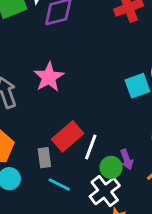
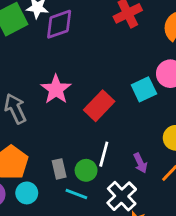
red rectangle: (68, 136) -> (99, 106), moved
green circle: (111, 167) -> (86, 170), moved

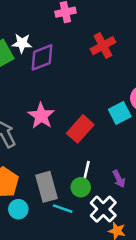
gray rectangle: (59, 169) -> (47, 187), size x1.6
green circle: (86, 170) -> (81, 187), moved

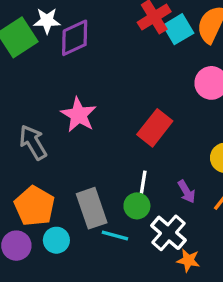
cyan square: (120, 113) -> (178, 29), moved
red rectangle: (80, 129) -> (155, 128), moved

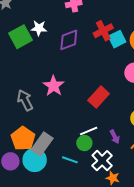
purple diamond: (75, 38) -> (69, 40), moved
white line: (143, 185) -> (89, 131), turned 54
gray rectangle: (92, 208) -> (42, 144), moved, turned 50
cyan circle: (56, 240) -> (35, 160), size x1.5

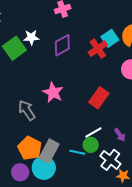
red cross: (103, 31) -> (98, 49), moved
cyan line: (70, 160) -> (77, 152), moved

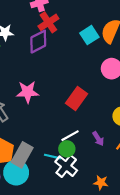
red cross: (98, 49) -> (48, 22), moved
pink star: (53, 92) -> (28, 92), turned -30
white cross: (110, 160) -> (66, 166), moved

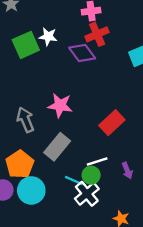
purple diamond: (38, 42) -> (82, 53), turned 70
gray rectangle: (22, 155) -> (57, 147), moved

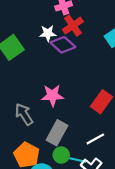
white star: (48, 36) -> (48, 33), moved
green circle: (91, 175) -> (61, 155), moved

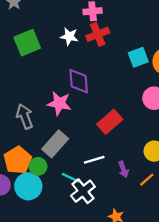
purple diamond: (63, 45) -> (79, 81), moved, turned 30
green circle: (61, 155) -> (38, 166), moved

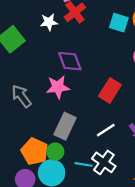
cyan square: (138, 57) -> (119, 23), turned -36
gray arrow: (25, 116) -> (21, 96), moved
cyan line: (71, 178) -> (84, 164), moved

